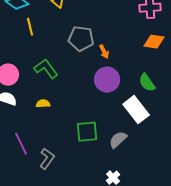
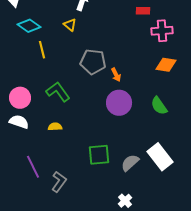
white rectangle: (136, 110) -> (160, 157), moved

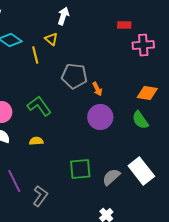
yellow line: (42, 50) -> (35, 55), moved
orange diamond: (166, 65) -> (147, 93), moved

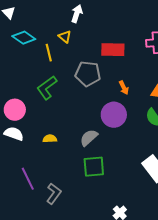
red rectangle: (124, 25) -> (113, 50), moved, size x1.6
orange arrow: (97, 89) -> (124, 88), moved
green L-shape: (39, 106) -> (47, 88), moved, turned -90
gray semicircle: (111, 177) -> (89, 138), moved

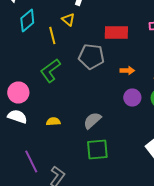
cyan diamond: (24, 38) -> (27, 20), turned -75
orange arrow: (124, 88) -> (127, 70), turned -64
purple circle: (114, 115) -> (132, 98), moved, size x0.7

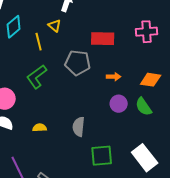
gray semicircle: (92, 120) -> (79, 127), turned -42
green square: (97, 150) -> (102, 156), moved

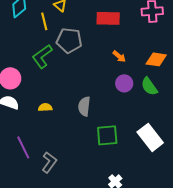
gray pentagon: (78, 63) -> (69, 40), moved
orange arrow: (114, 77) -> (119, 56), turned 40

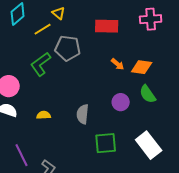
yellow line: (44, 21) -> (43, 29), turned 72
orange diamond: (156, 59) -> (142, 67), moved
purple circle: (124, 83) -> (121, 102), moved

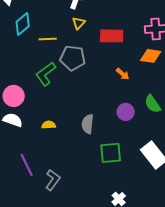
yellow triangle: (59, 13) -> (79, 23), moved, turned 32
yellow line: (43, 29) -> (48, 39), turned 30
orange diamond: (142, 67) -> (151, 56), moved

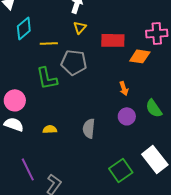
orange diamond: (151, 56) -> (140, 56), moved
green L-shape: (46, 74) -> (47, 78), turned -65
orange arrow: (123, 74) -> (124, 88), moved, turned 32
green square: (111, 153) -> (121, 170), moved, turned -30

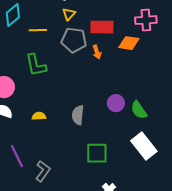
gray pentagon: (74, 62) -> (74, 40), moved
orange arrow: (124, 88) -> (97, 52), moved
green semicircle: (154, 108) -> (139, 110), moved
green square: (121, 170) -> (97, 153), moved, turned 35

